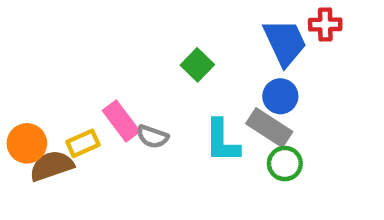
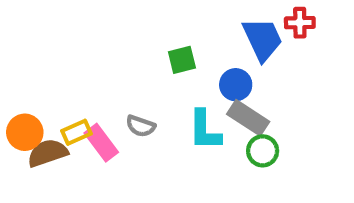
green square: (197, 65) -> (182, 60), turned 32
blue circle: (280, 96) -> (236, 85), moved
pink rectangle: (121, 121) -> (101, 143), moved

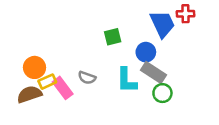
orange circle: (25, 132) -> (35, 67), moved

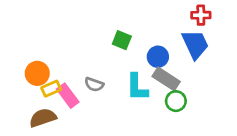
blue trapezoid: (162, 24) -> (195, 44), moved
green square: (113, 37) -> (122, 40), turned 36
brown semicircle: (29, 94) -> (43, 118), moved

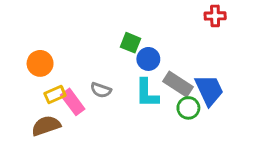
blue trapezoid: (195, 44) -> (209, 90), moved
blue circle: (158, 57) -> (148, 59), moved
orange circle: (37, 73) -> (40, 63), moved

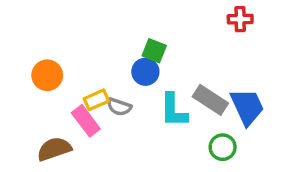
red cross: (215, 16) -> (240, 19), moved
blue circle: (148, 59) -> (145, 72), moved
yellow rectangle: (55, 95) -> (96, 100), moved
green circle: (188, 108) -> (223, 147), moved

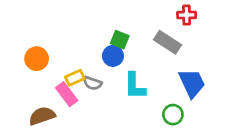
gray rectangle: (210, 100) -> (167, 42), moved

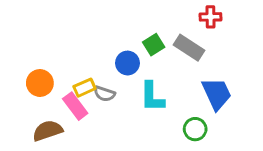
green square: (120, 40) -> (154, 45), moved, turned 36
orange circle: (37, 59) -> (40, 83), moved

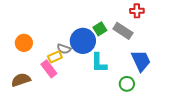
blue circle: (127, 63) -> (83, 41), size x1.6
orange circle: (40, 83) -> (24, 43), moved
gray semicircle: (104, 94) -> (64, 49), moved
brown semicircle: (48, 131) -> (21, 80), moved

